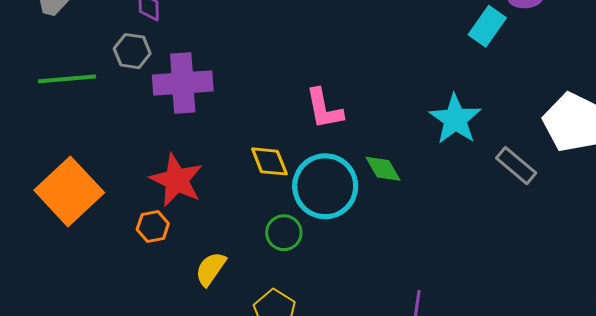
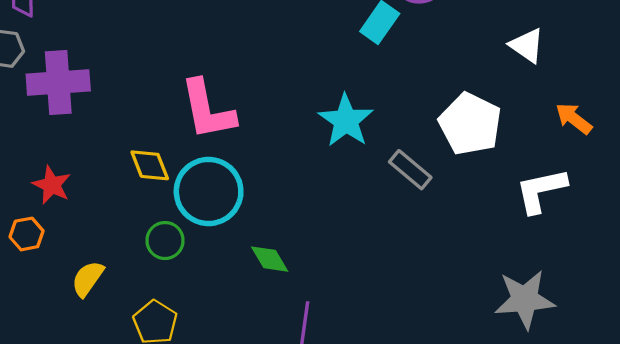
pink L-shape: (324, 109) -> (208, 110), size x1.4
green diamond: (383, 169) -> (270, 259), moved
red star: (177, 180) -> (52, 185), size x0.7

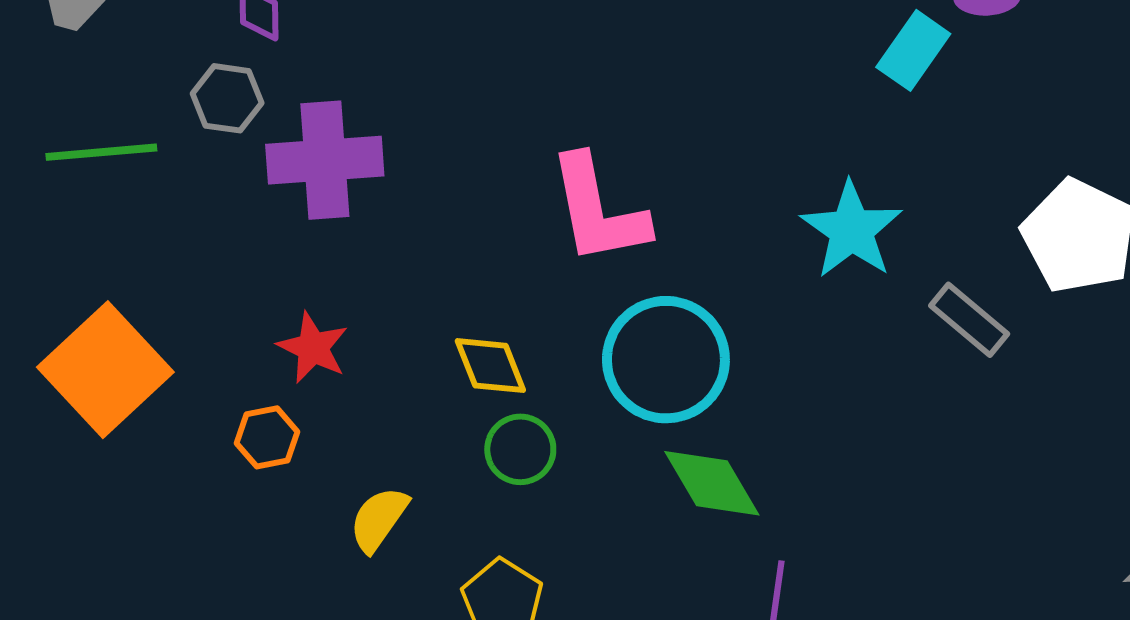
yellow diamond: (150, 165) -> (490, 366), moved
cyan circle: (209, 191) -> (666, 360), moved
green diamond: (270, 259) -> (712, 483), size x1.4

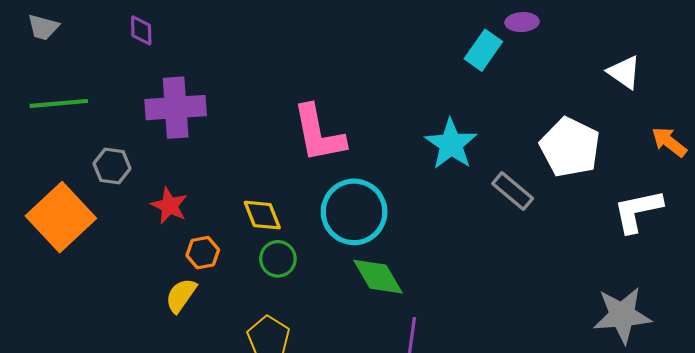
gray hexagon: (227, 98) -> (112, 166), moved
orange hexagon: (267, 437) -> (203, 253), moved
yellow semicircle: (379, 519) -> (181, 295), moved

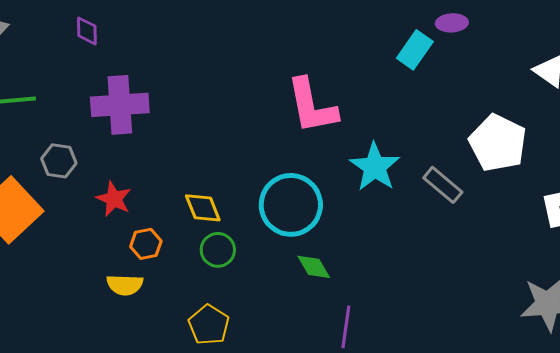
pink L-shape: (319, 134) -> (312, 106), moved
cyan star: (451, 144) -> (375, 167), moved
green diamond: (378, 277) -> (314, 267), size x0.7
yellow semicircle: (181, 295) -> (125, 285), turned -123

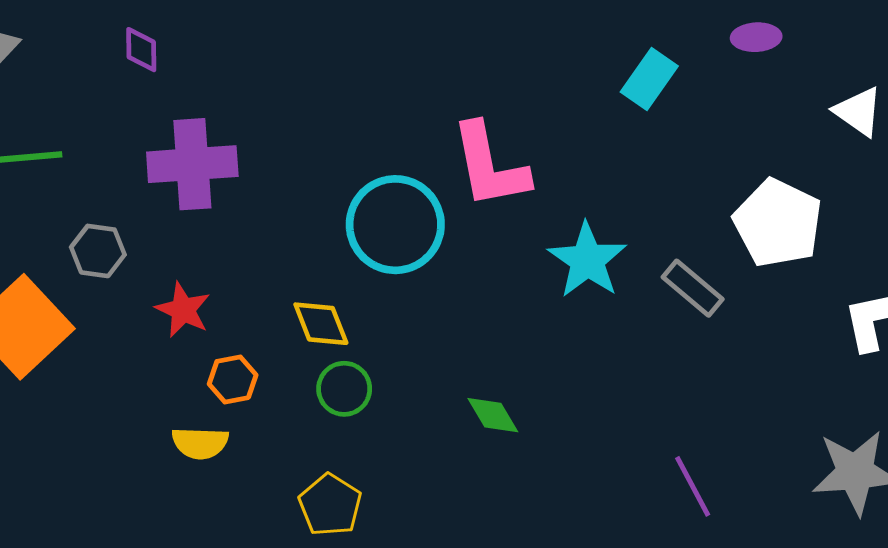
purple ellipse: (452, 23) -> (756, 37), moved
cyan circle: (291, 205) -> (395, 225), moved
purple line: (346, 327) -> (693, 486), moved, turned -36

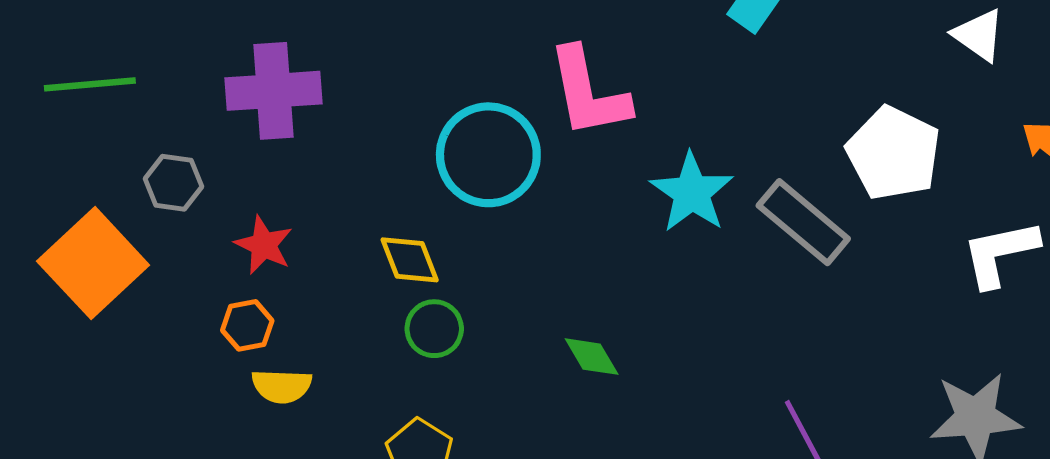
gray rectangle: (693, 288) -> (803, 222), size x1.4
orange hexagon: (233, 379) -> (247, 325), moved

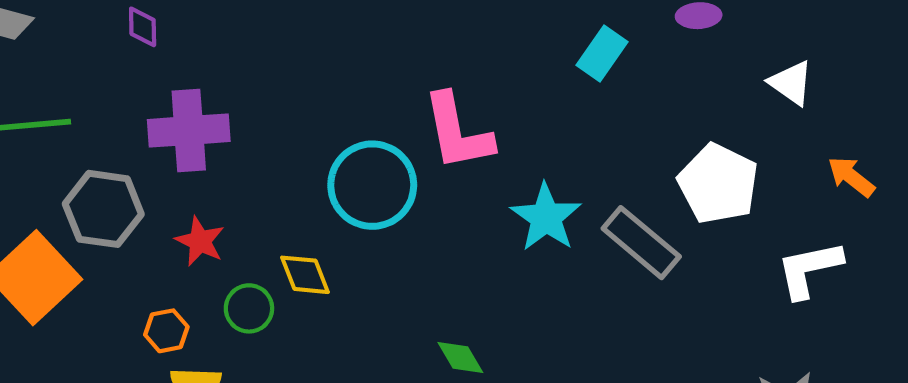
gray hexagon: (173, 183) -> (103, 209), size x1.6
red star: (264, 245) -> (200, 241), moved
green circle: (434, 329) -> (249, 308), moved

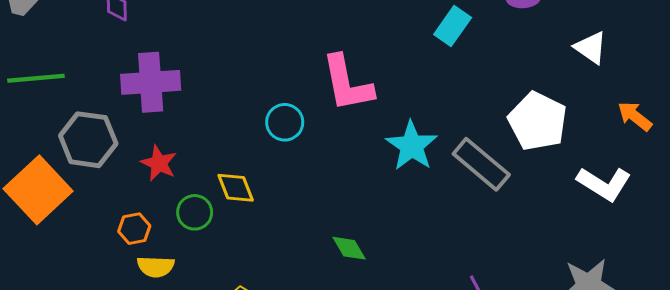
cyan circle: (372, 185) -> (285, 122), size x0.6
white L-shape: (809, 269) -> (604, 184), turned -136

